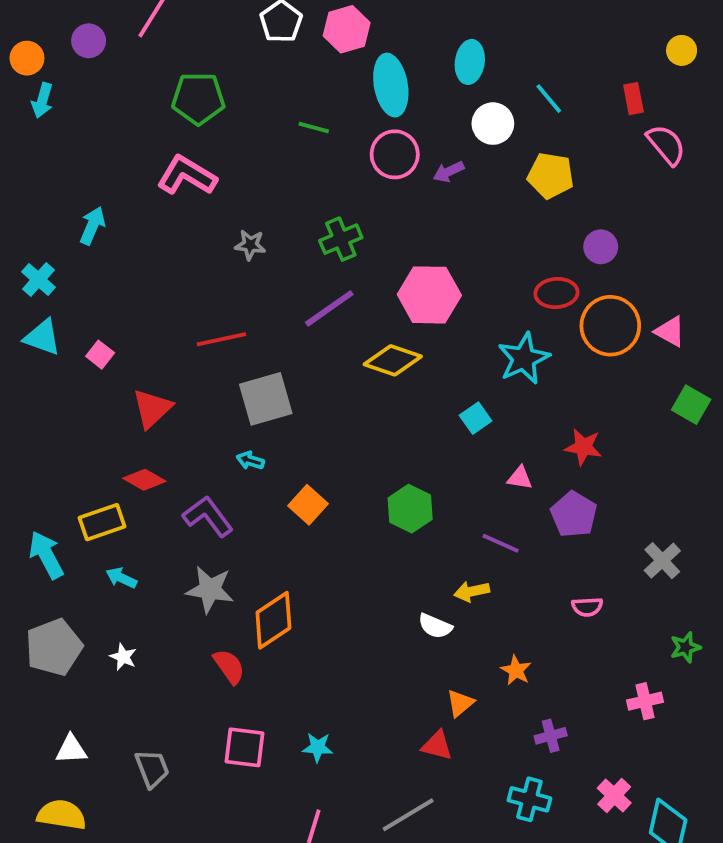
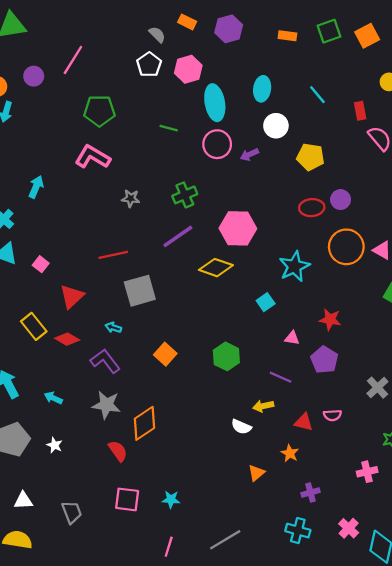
cyan line: (549, 99) -> (317, 95), moved
red ellipse: (556, 293) -> (312, 208), moved
cyan arrow: (250, 460) -> (113, 328), moved
yellow rectangle: (102, 522) -> (34, 326), moved, turned 70
red triangle: (437, 745) -> (304, 422), moved

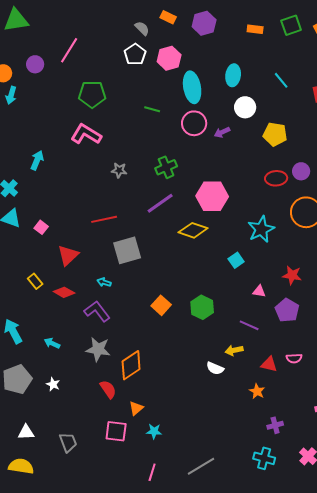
yellow rectangle: (34, 326) -> (35, 281), size x0.7
orange square: (165, 354) -> (161, 305), moved
orange triangle: (256, 473) -> (136, 408), moved

